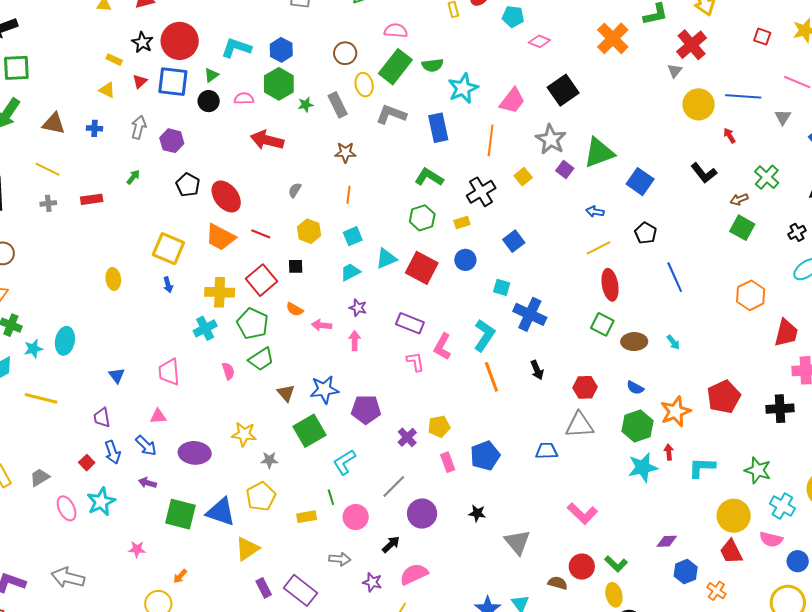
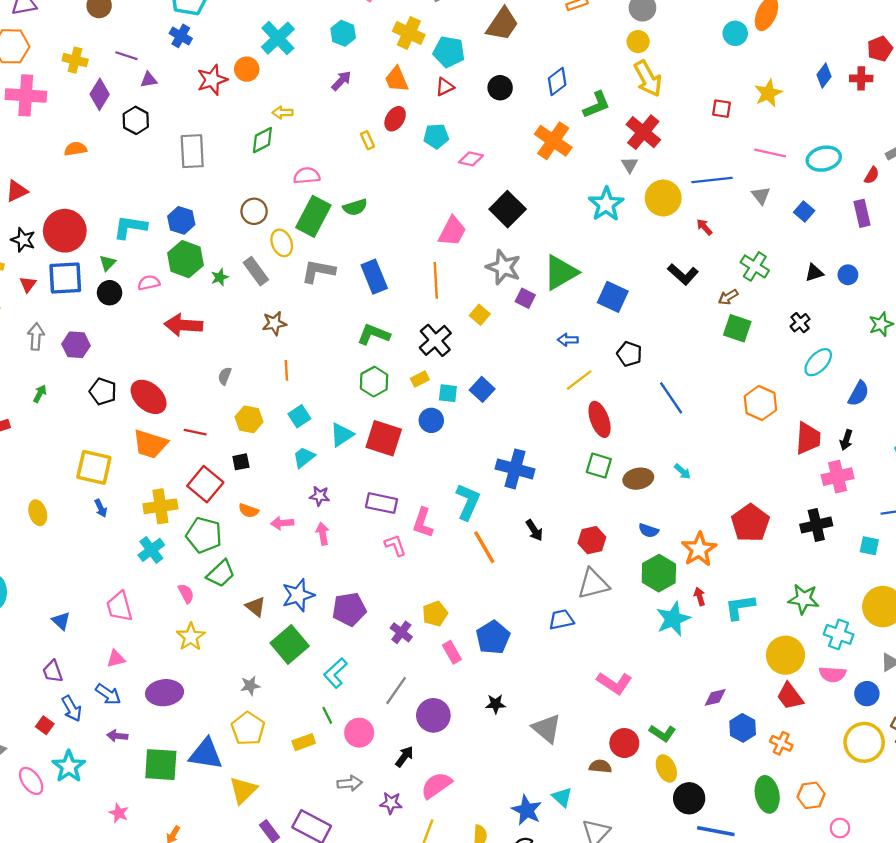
cyan star: (463, 88) -> (606, 204), moved
cyan square: (502, 287) -> (448, 393), moved
yellow star: (244, 434) -> (191, 637), moved, turned -30
pink star: (137, 549) -> (119, 813), turned 30

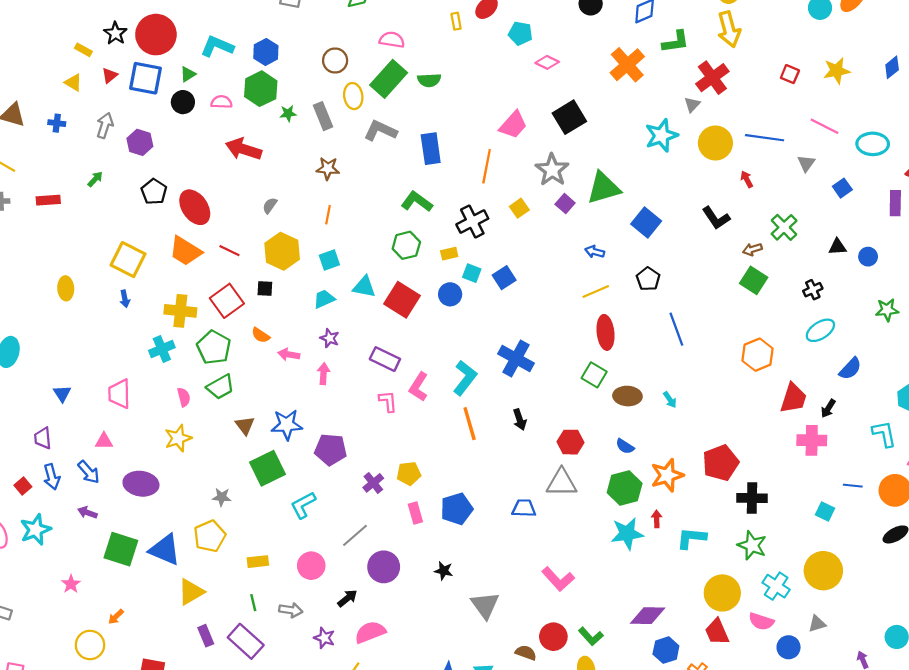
yellow hexagon: (249, 419) -> (282, 251), size x1.4
cyan triangle: (342, 435) -> (364, 287), turned 30
black cross: (816, 525) -> (752, 498), moved
purple diamond: (715, 697) -> (648, 616), size x1.5
green line: (327, 715) -> (253, 603), moved

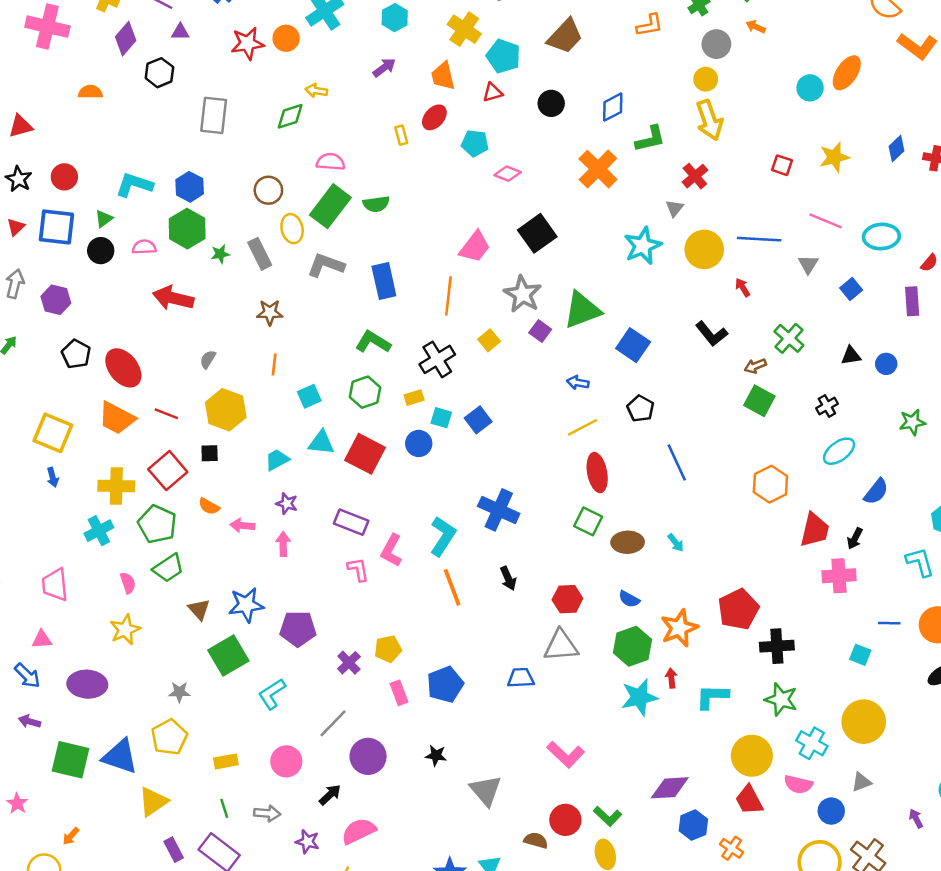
red circle: (156, 35) -> (64, 177), size x0.6
red cross: (712, 78) -> (695, 176), size x0.7
cyan square: (329, 260) -> (309, 396), moved

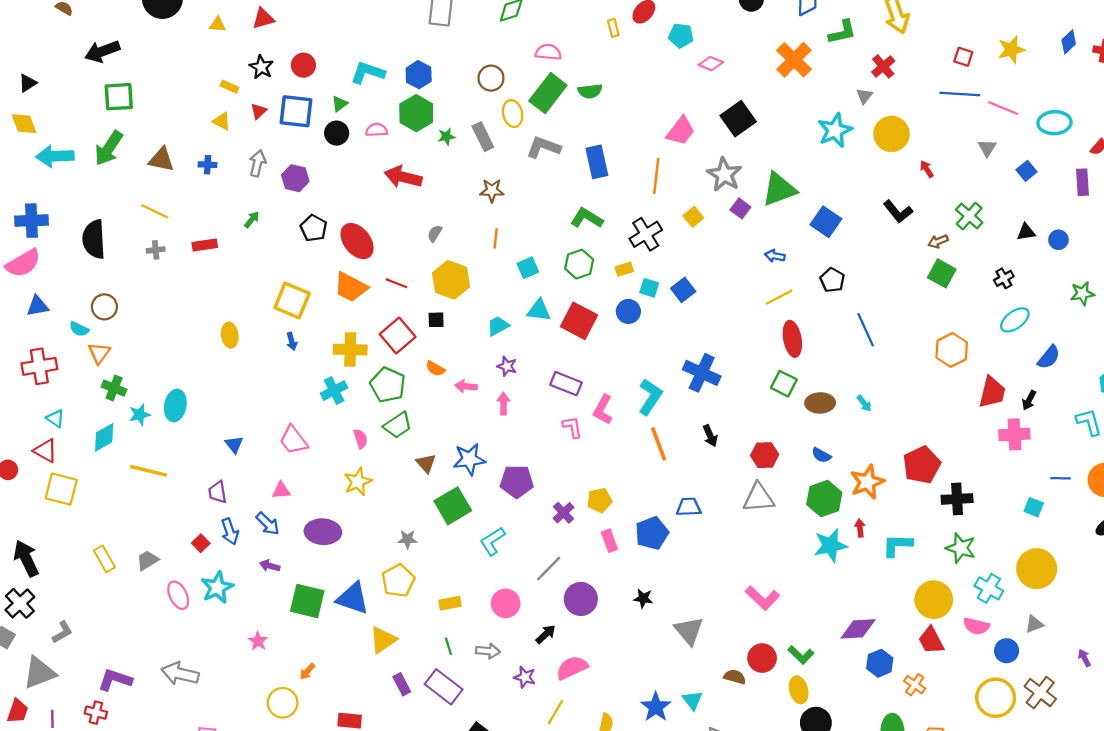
blue line: (759, 239) -> (960, 94), moved
pink trapezoid: (55, 585) -> (293, 440), turned -32
blue trapezoid: (521, 678) -> (689, 507), moved

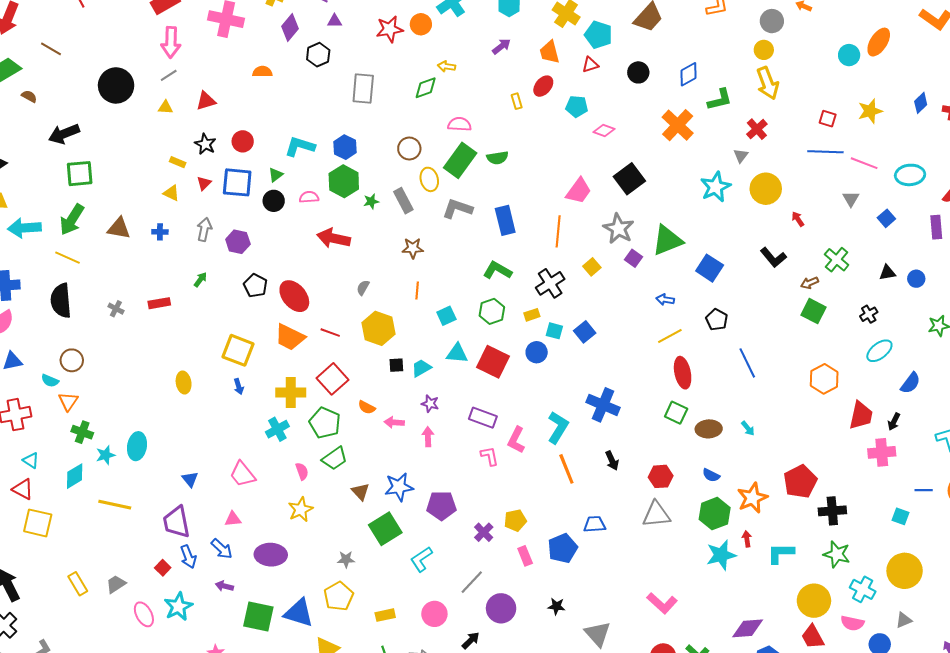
yellow line: (155, 211) -> (67, 258), moved
gray cross: (156, 250) -> (116, 309), turned 35
black square: (436, 320) -> (396, 365), moved
purple trapezoid: (218, 492) -> (176, 522), size x1.6

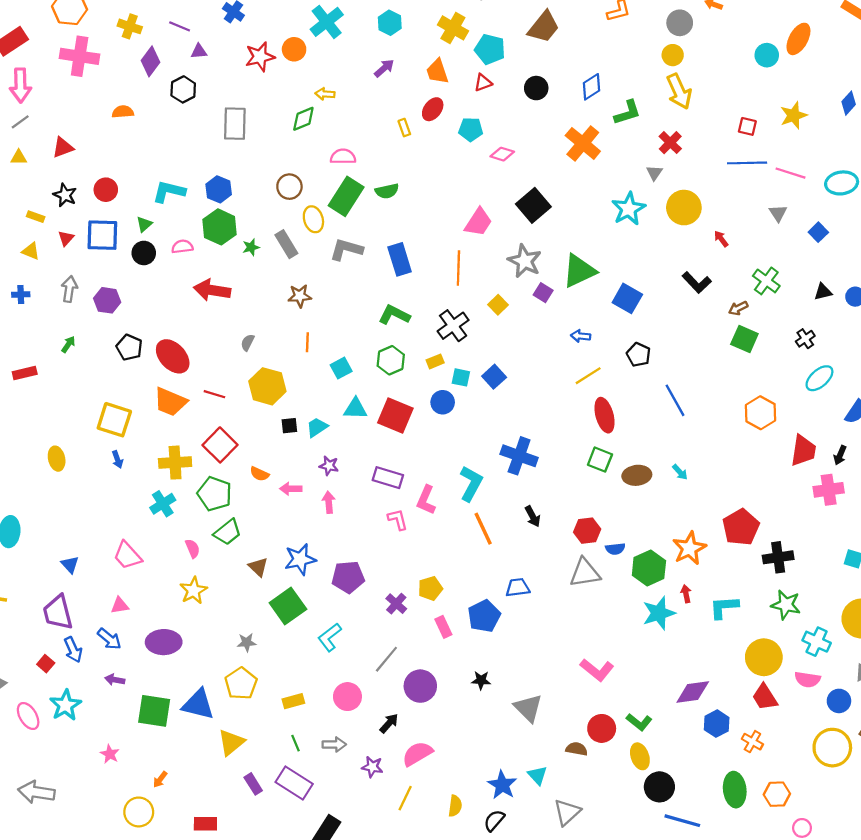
blue semicircle: (711, 475) -> (615, 549), moved, turned -30

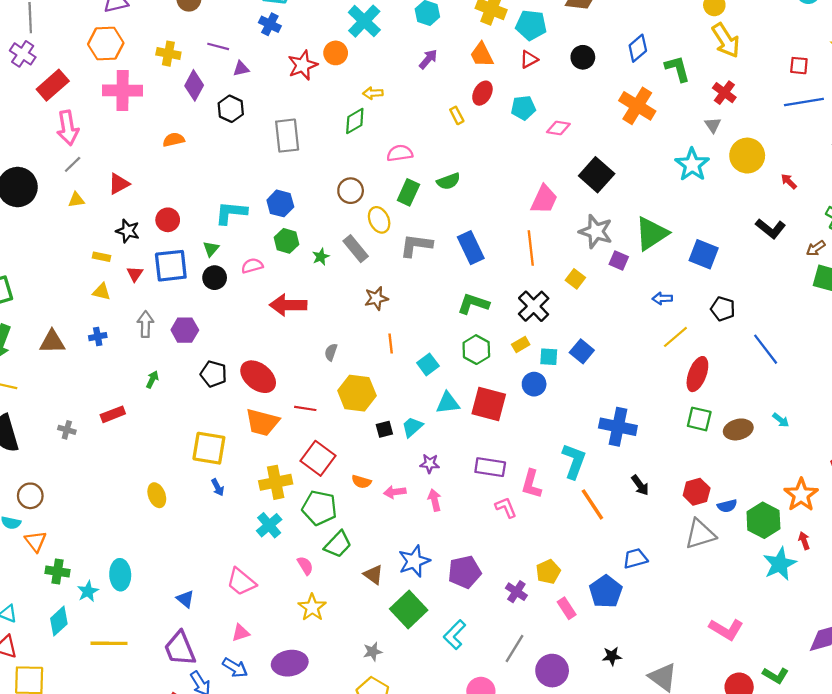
green L-shape: (628, 113) -> (677, 69), turned -80
green rectangle: (346, 196) -> (408, 192), size x0.7
green hexagon: (220, 227) -> (286, 241), size x0.7
red ellipse: (604, 415) -> (697, 374), turned 44

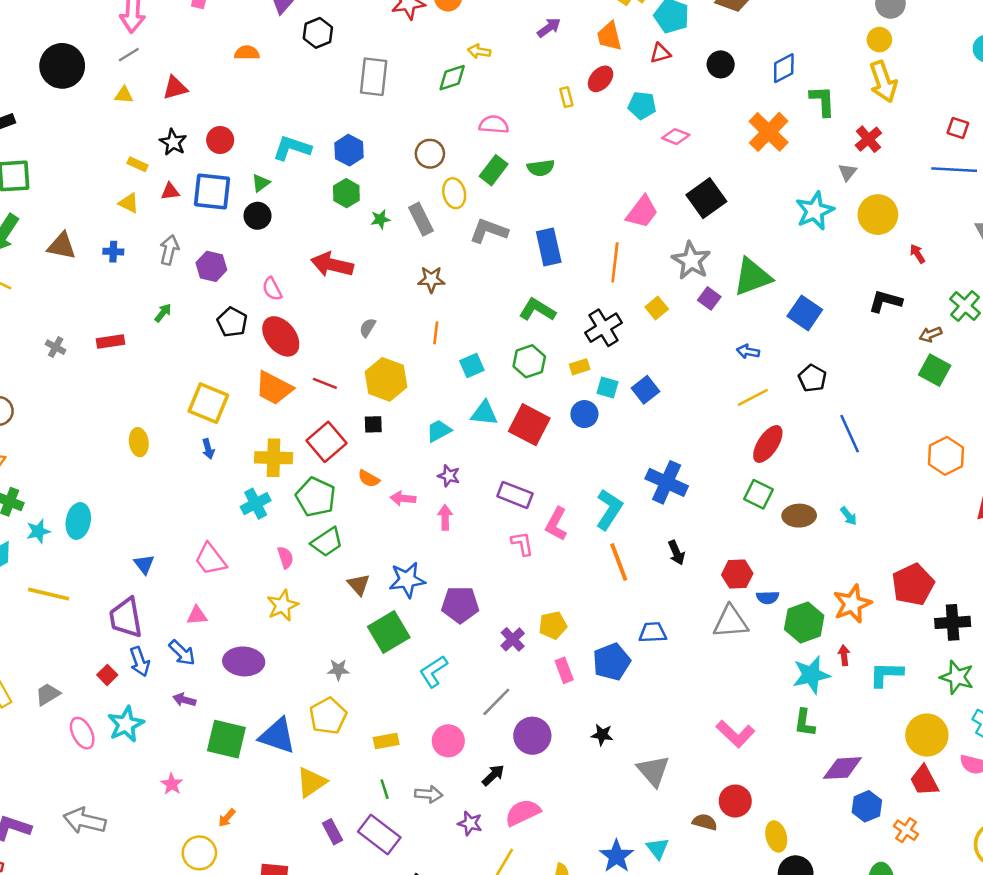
black L-shape: (771, 229) -> (885, 301), turned 144
pink semicircle: (252, 266) -> (272, 289), moved, turned -115
red triangle: (135, 274) -> (170, 192), turned 36
black square: (384, 429) -> (373, 424), moved
green L-shape: (776, 675) -> (805, 723), moved, turned 55

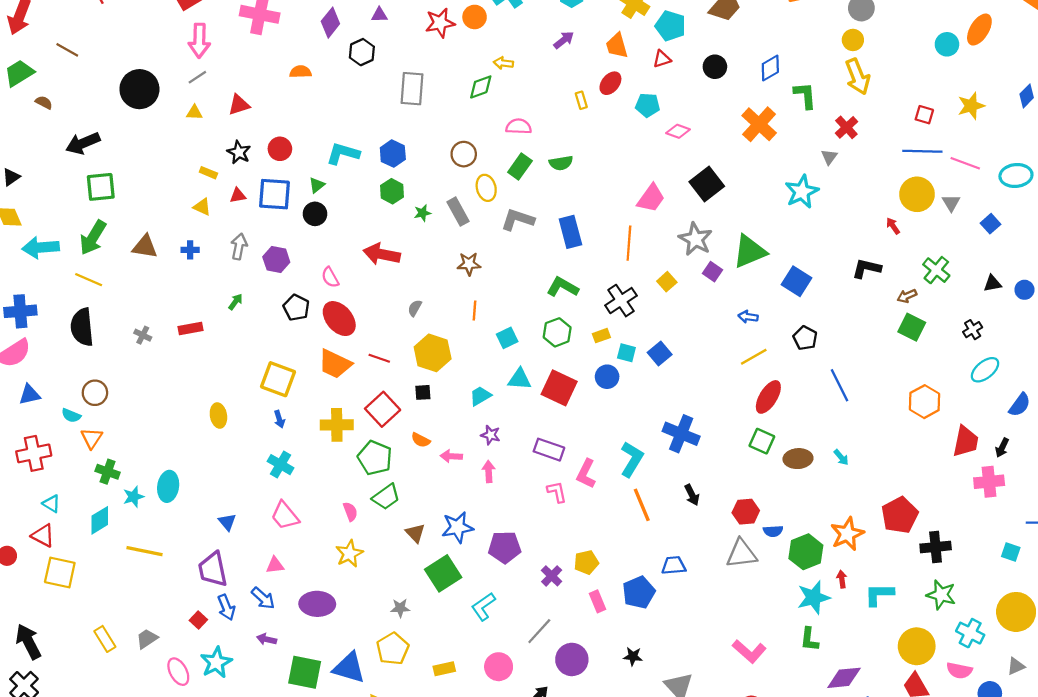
yellow circle: (878, 215) -> (917, 194), moved
cyan cross: (256, 504) -> (281, 465), moved, turned -30

